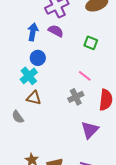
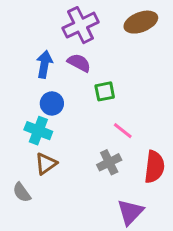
green square: (91, 43) -> (105, 91), moved, turned -32
cyan cross: (29, 76) -> (38, 131), turned -30
brown triangle: (34, 98) -> (46, 164), turned -49

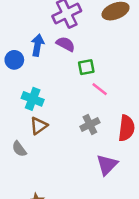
blue circle: (52, 103) -> (14, 60), moved
pink line: (123, 131) -> (100, 89), moved

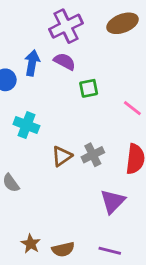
pink line: (100, 89) -> (132, 108), moved
brown triangle: (39, 126) -> (62, 156), moved

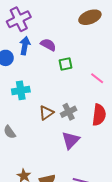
purple cross: (66, 26) -> (19, 19), moved
cyan cross: (26, 125) -> (21, 90), turned -30
purple triangle: (113, 201) -> (71, 140), moved

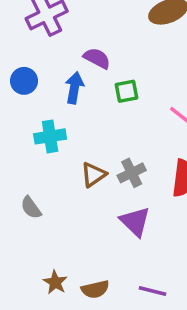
blue arrow: (25, 46) -> (74, 88), moved
purple triangle: (71, 140) -> (135, 222), turned -30

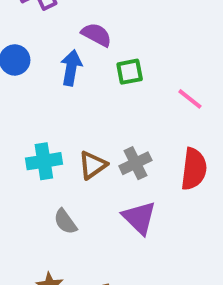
cyan cross: (50, 136) -> (44, 161), moved
gray semicircle: (31, 208) -> (65, 222), moved

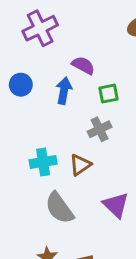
gray cross: (135, 163) -> (100, 129), moved
gray semicircle: (65, 222) -> (59, 208), size x1.6

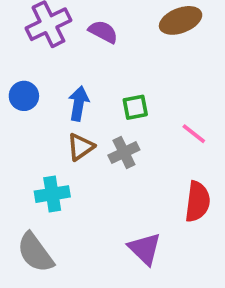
purple semicircle: (83, 65) -> (103, 32), moved
brown triangle: (80, 165) -> (81, 147), moved
gray semicircle: (59, 208) -> (35, 253), moved

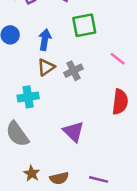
green square: (135, 107) -> (84, 25), moved, size x1.5
purple triangle: (145, 249) -> (73, 132), moved

